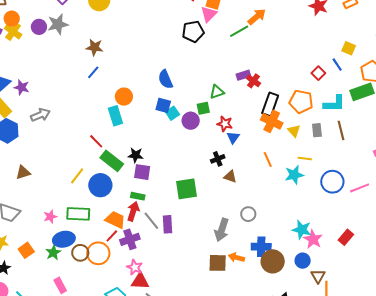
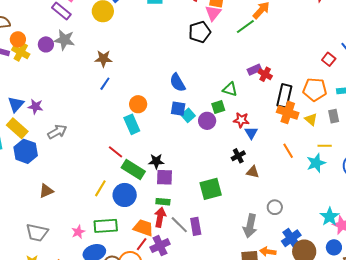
gray star: (58, 24) -> (64, 40), turned 30
green triangle: (217, 92) -> (230, 89), turned 42
cyan star: (302, 230) -> (330, 217), turned 30
blue cross: (261, 247) -> (291, 238), turned -30

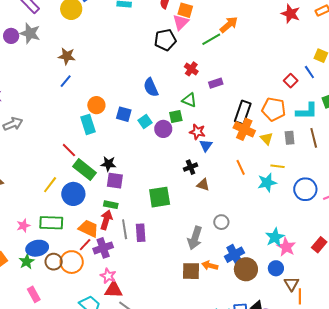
red cross: (265, 74) -> (191, 69), moved
blue semicircle: (177, 83) -> (151, 87), moved
blue square: (178, 109) -> (124, 114), moved
gray line: (179, 225) -> (125, 229), turned 30

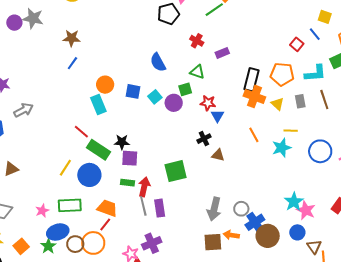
red arrow: (106, 220) -> (144, 187), moved
gray circle: (221, 222) -> (241, 209), moved
purple cross: (103, 248) -> (152, 243), moved

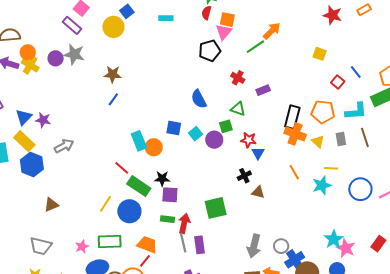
yellow square: (325, 17) -> (320, 54), moved
orange circle: (105, 85) -> (154, 147), moved

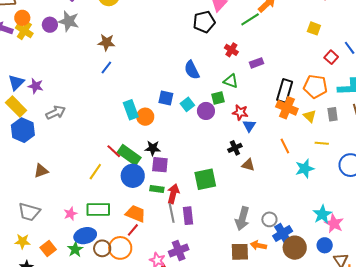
red line: (122, 168) -> (114, 151), moved
cyan star: (322, 185) -> (305, 169), moved
blue circle: (129, 211) -> (133, 176), moved

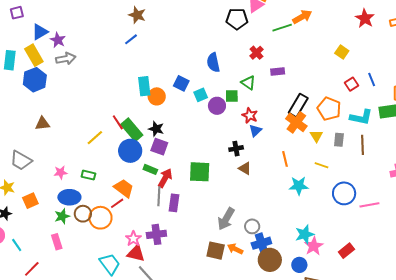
gray arrow: (56, 113) -> (66, 59), moved
green rectangle: (98, 210) -> (88, 175), size x0.6
green star: (75, 249) -> (62, 216), moved

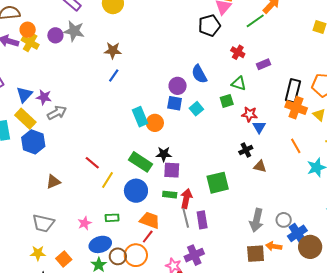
purple circle: (217, 106) -> (178, 86), moved
red line: (118, 122) -> (92, 163), moved
blue circle: (130, 151) -> (136, 191), moved

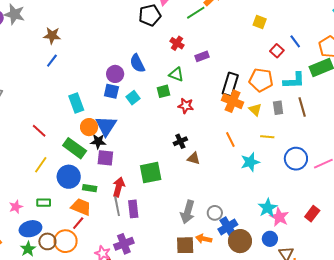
orange circle: (155, 123) -> (89, 127), moved
blue triangle: (259, 127) -> (106, 126), moved, size x1.6
red line: (92, 163) -> (39, 131), moved
green rectangle: (170, 195) -> (90, 188), moved

